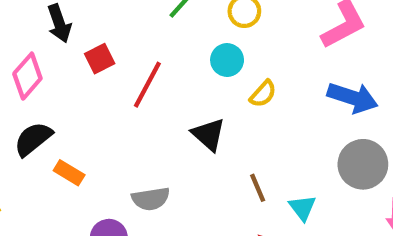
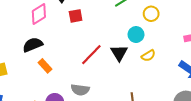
red line: (147, 85) -> (91, 55), moved
black triangle: (209, 134) -> (119, 53), moved

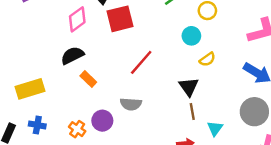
red square: (76, 16) -> (120, 19), size x1.6
black triangle: (119, 53) -> (189, 87), moved

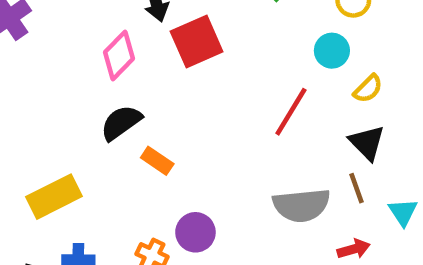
red line: (141, 62) -> (291, 112), moved
black triangle: (189, 87) -> (367, 143), moved
gray semicircle: (131, 104) -> (301, 205), moved, size x1.4

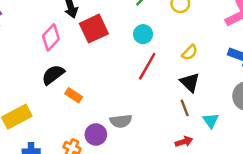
cyan circle: (332, 51) -> (143, 34), moved
gray semicircle: (301, 205) -> (121, 121), moved, size x0.7

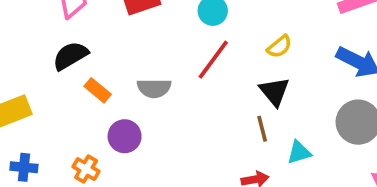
gray semicircle: (121, 121) -> (154, 88), moved
cyan triangle: (211, 121) -> (299, 152), turned 42
purple circle: (96, 135) -> (125, 136), moved

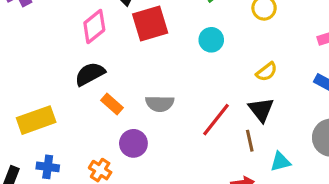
red line: (213, 60) -> (216, 120), moved

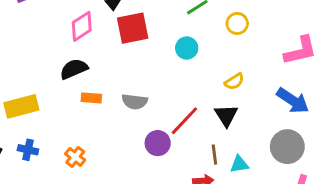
orange rectangle: (112, 104) -> (91, 98), turned -42
brown line: (250, 141) -> (214, 155), moved
purple circle: (133, 143) -> (158, 143), moved

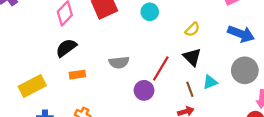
orange rectangle: (91, 98) -> (77, 75), moved
cyan triangle: (239, 164) -> (210, 82), moved

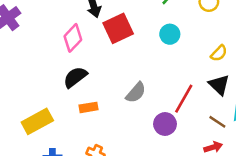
gray semicircle: (119, 62) -> (136, 93), turned -42
brown line: (190, 89) -> (217, 122), turned -35

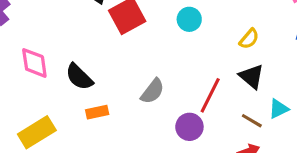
pink diamond: (73, 38) -> (34, 63), moved, turned -48
black semicircle: (75, 77) -> (79, 77), turned -95

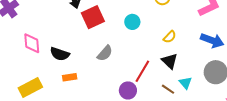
black semicircle: (79, 77) -> (60, 54), turned -30
gray semicircle: (153, 91) -> (105, 53), moved
cyan triangle: (279, 109) -> (186, 83), turned -48

